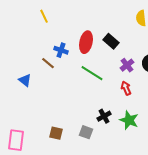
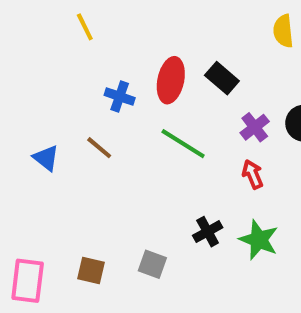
brown line: (48, 63) -> (99, 148), moved
gray square: (86, 132) -> (152, 264), moved
brown square: (56, 133) -> (91, 270), moved

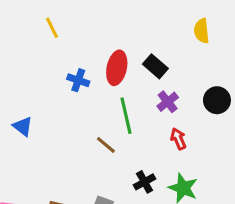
purple cross: (255, 127) -> (168, 102), moved
green line: (183, 144) -> (126, 116), turned 45
brown line: (99, 148) -> (106, 145), moved

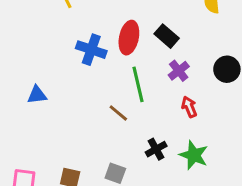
blue cross: (78, 80) -> (91, 50), size x1.4
blue triangle: (23, 126) -> (37, 95), turned -45

